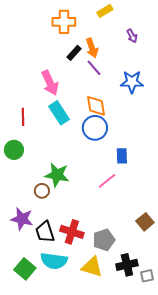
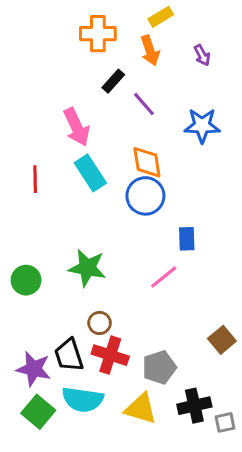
orange arrow: (92, 48) -> (150, 51), moved
green circle: (14, 150) -> (26, 280), moved
brown circle: (42, 191) -> (99, 323), moved
purple star: (22, 219) -> (34, 369), moved

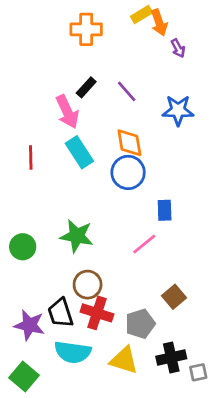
orange arrow: (150, 51) -> (159, 23), moved
black rectangle: (113, 81) -> (86, 87), moved
brown circle: (99, 323) -> (88, 285), size x1.4
brown square: (222, 340) -> (174, 297), moved
green square: (38, 412) -> (24, 376), moved

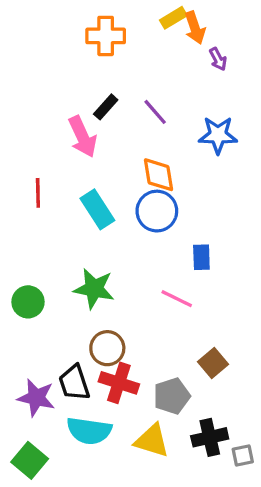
cyan rectangle: (79, 152) -> (97, 209), moved
pink line: (144, 244) -> (177, 299), turned 65

